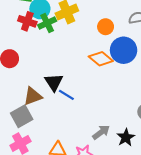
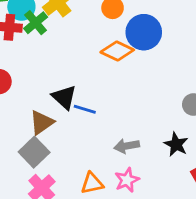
gray arrow: (101, 132) -> (127, 146), moved, turned -138

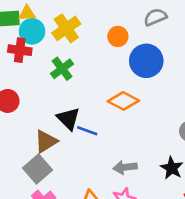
green cross: (36, 23) -> (62, 69), moved
orange diamond: (117, 51) -> (123, 101), moved

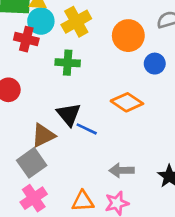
orange circle: (118, 36) -> (128, 36), size x1.5
blue circle: (146, 61) -> (155, 64), size x0.6
green cross: (62, 69) -> (68, 63), turned 35

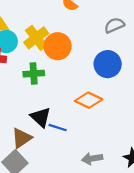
orange circle: (128, 36) -> (58, 46), moved
blue circle: (155, 64) -> (108, 64), size x1.5

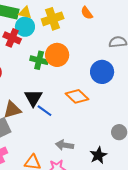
yellow cross: (36, 38) -> (53, 19), moved
orange circle: (58, 46) -> (57, 55), moved

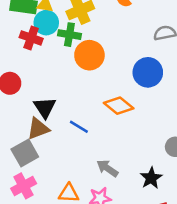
green cross: (39, 60) -> (69, 35), moved
black triangle: (33, 98) -> (45, 108), moved
gray arrow: (65, 145) -> (107, 168), turned 30

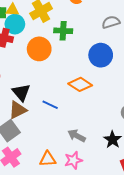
green cross: (69, 35) -> (63, 31), moved
orange circle: (89, 55) -> (39, 49), moved

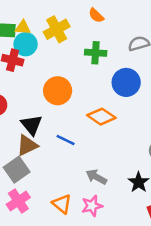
green cross: (63, 31) -> (96, 53), moved
orange circle: (39, 49) -> (58, 91), moved
orange triangle: (48, 159) -> (62, 204), turned 42

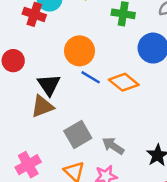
blue line: (66, 140) -> (91, 77), moved
gray square: (17, 170) -> (78, 134), moved

